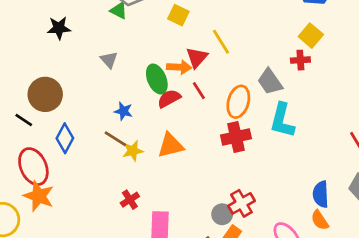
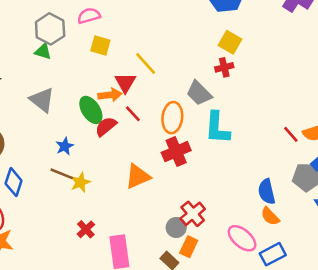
gray triangle: (109, 60) -> (42, 100), size x1.5
blue star: (123, 111) -> (65, 146), turned -30
orange triangle: (171, 145) -> (138, 176), moved

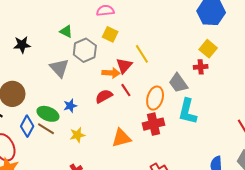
gray hexagon: (50, 29) -> (85, 50), moved
green ellipse: (91, 110) -> (48, 114), moved, turned -45
brown line: (62, 174) -> (46, 129), moved

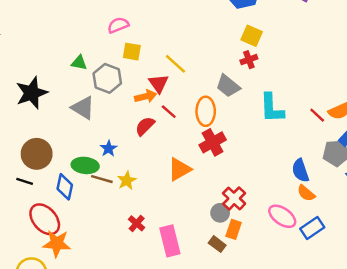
black star: (22, 45) -> (32, 93), size x1.5
cyan L-shape: (188, 112) -> (272, 108), moved
brown line: (46, 129) -> (102, 179), moved

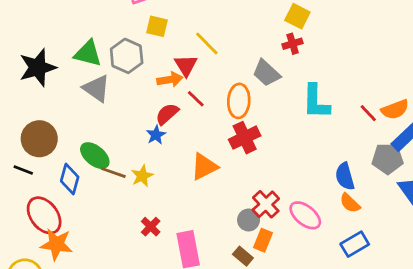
green triangle: (79, 63) -> (88, 53), moved, size x1.5
blue star: (109, 149) -> (156, 135), moved
green ellipse: (85, 165) -> (95, 156), turned 30
pink ellipse: (282, 216) -> (305, 215), moved

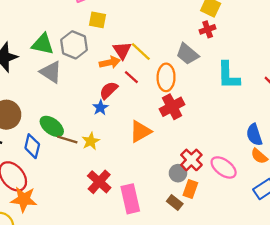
yellow line: (207, 44) -> (141, 52), moved
red cross: (151, 227) -> (99, 182), size x1.5

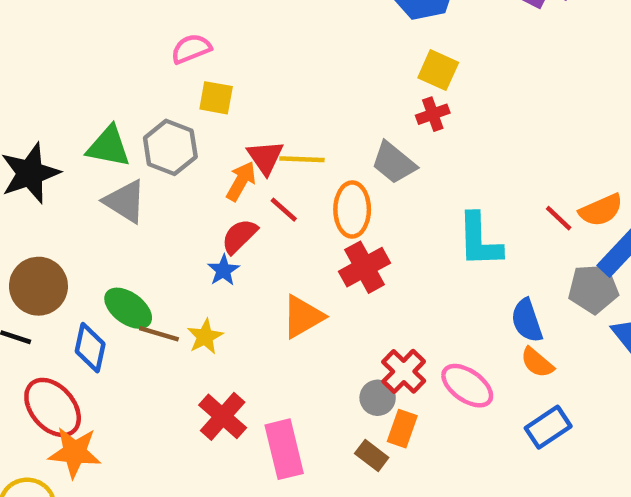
yellow line: (141, 52) -> (302, 159), turned -40
orange arrow: (110, 62) -> (241, 181), turned -48
cyan L-shape: (228, 75) -> (480, 240), moved

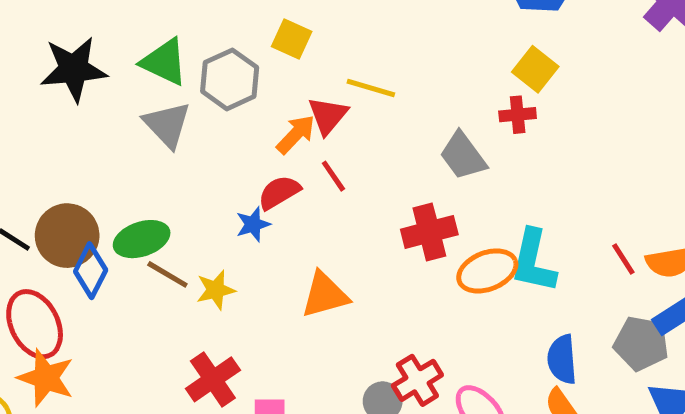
yellow line: (302, 159) -> (371, 88), moved
orange ellipse: (352, 210) -> (487, 271), moved, turned 54
red cross: (364, 267) -> (429, 232), moved
brown circle: (38, 286) -> (67, 236), moved
green ellipse: (128, 308) -> (142, 239), turned -69

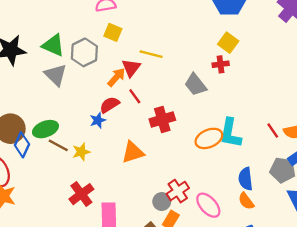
red cross: (429, 232) -> (162, 120), moved

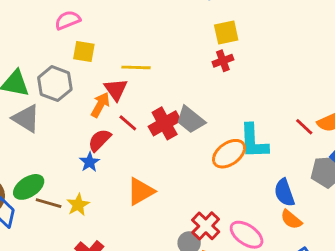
yellow square: (228, 43) -> (226, 32), turned -36
gray trapezoid: (196, 85) -> (190, 120), moved
red cross: (162, 120) -> (165, 123), moved

